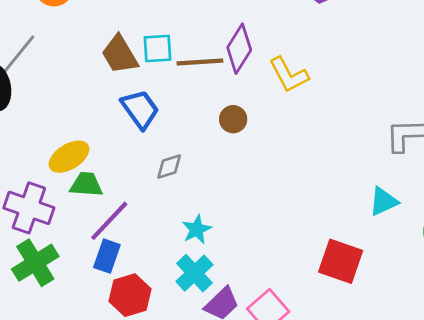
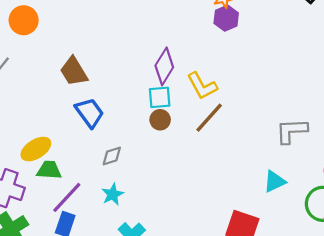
cyan square: (158, 48) -> (160, 97), moved
brown line: (200, 62) -> (209, 118), moved, turned -44
cyan star: (197, 229) -> (113, 194), moved

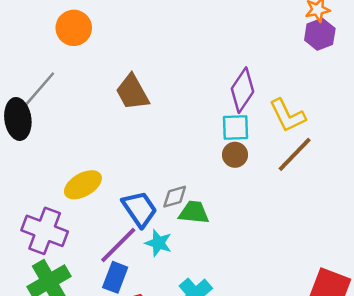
blue trapezoid: (90, 113) -> (140, 209), moved
green trapezoid: (49, 170) -> (194, 212), moved
cyan star: (113, 194) -> (158, 243), moved, turned -30

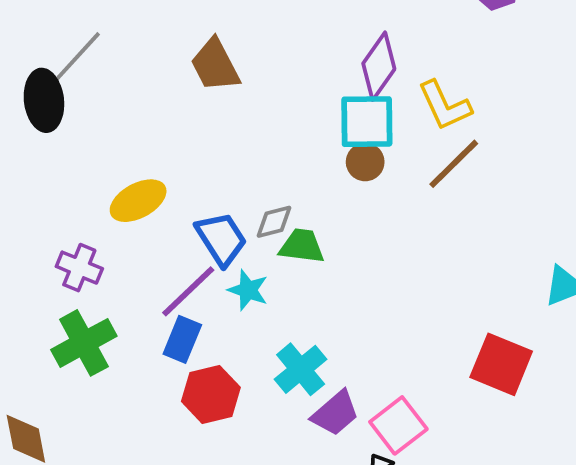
cyan square: (235, 128) -> (367, 122), size x1.4
purple cross: (45, 231) -> (79, 268), size x0.7

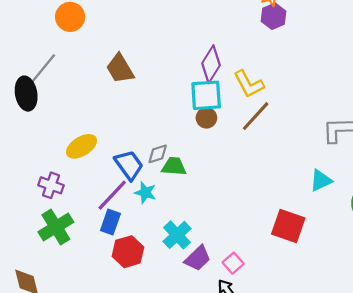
pink square: (398, 425) -> (233, 263), size x0.7

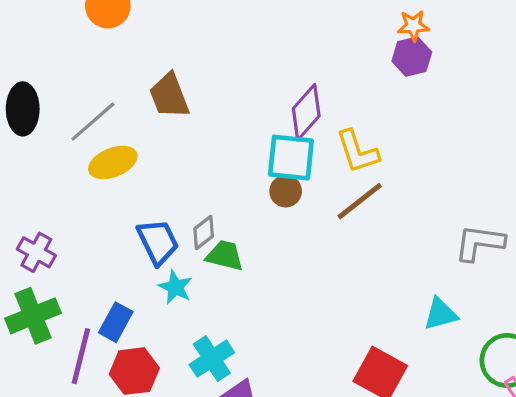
gray line: (43, 69) -> (93, 122), moved
yellow ellipse: (82, 146) -> (113, 162), moved
gray diamond: (158, 154) -> (204, 233), turned -30
purple line: (112, 195) -> (81, 356), moved, turned -39

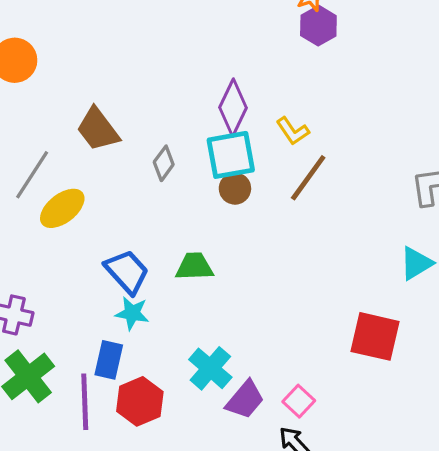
yellow L-shape: (358, 152) -> (293, 131), size x0.7
gray diamond: (204, 233) -> (164, 163), moved
cyan star: (175, 287) -> (132, 313), moved

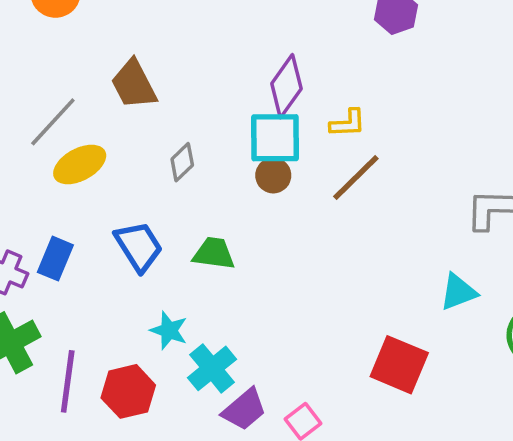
yellow L-shape: (293, 131) -> (348, 123), turned -68
gray diamond: (164, 163) -> (182, 162), moved
cyan star: (132, 313) -> (169, 330), moved
blue rectangle: (109, 360) -> (55, 259), moved

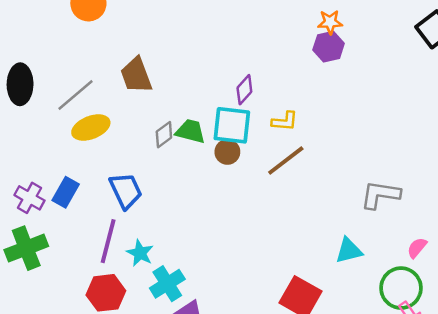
purple diamond: (286, 86) -> (244, 90), size x0.7
green trapezoid: (214, 253) -> (190, 131), moved
purple line: (68, 381) -> (108, 241), moved

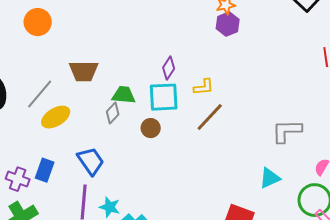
brown trapezoid: (136, 75) -> (84, 71), turned -60
green trapezoid: (190, 131) -> (124, 95), moved
brown circle: (227, 152) -> (151, 128), moved

